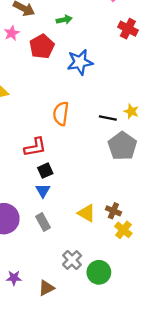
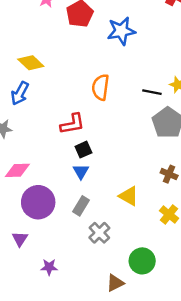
brown cross: (113, 211) -> (169, 174), moved
gray rectangle: (43, 222) -> (81, 206), turned 60
gray cross: (72, 260) -> (99, 233), moved
brown triangle: (46, 288) -> (115, 283), moved

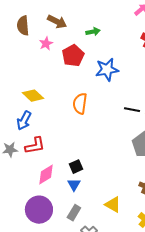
orange semicircle: (101, 87) -> (80, 104), moved
black line: (152, 92) -> (132, 110), moved
red L-shape: (72, 124) -> (35, 146), moved
pink diamond: (17, 170) -> (46, 175), moved, turned -30

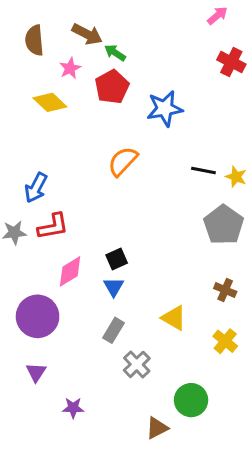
green arrow: (93, 32) -> (115, 53), moved, turned -136
yellow diamond: (33, 96) -> (50, 102), moved
orange semicircle: (80, 104) -> (123, 161), turned 35
purple circle: (39, 210) -> (38, 316), moved

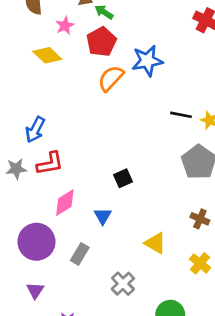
orange semicircle: (123, 161) -> (111, 78), moved
black square: (117, 259) -> (123, 178), moved
gray rectangle: (114, 330) -> (80, 254), moved

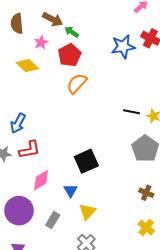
blue star: (147, 61) -> (123, 47), moved
black square: (123, 178) -> (86, 161), size x1.6
yellow triangle: (155, 243) -> (87, 212), moved, turned 42

